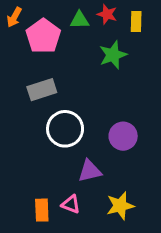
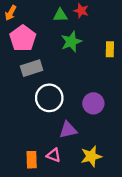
yellow rectangle: (136, 22) -> (110, 49), moved
pink pentagon: (43, 36) -> (23, 38), moved
green star: (113, 55) -> (71, 42), moved

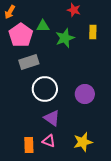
green triangle: (60, 15) -> (43, 26), moved
yellow rectangle: (110, 49) -> (93, 32), moved
purple triangle: (68, 130) -> (52, 118), moved, turned 48

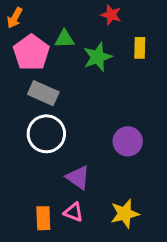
gray rectangle: (29, 62) -> (43, 93), turned 42
white circle: (45, 89) -> (46, 134), moved

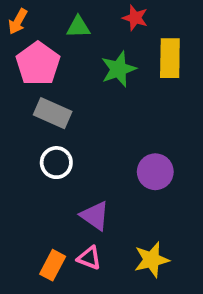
green triangle: (64, 39) -> (78, 27), moved
yellow rectangle: (140, 48) -> (170, 58), size x1.5
white circle: (46, 134) -> (56, 163), size x0.7
orange rectangle: (43, 218) -> (53, 265), turned 30

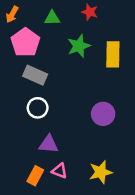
yellow rectangle: (170, 58) -> (113, 54), moved
purple triangle: (95, 216) -> (49, 144), moved, turned -30

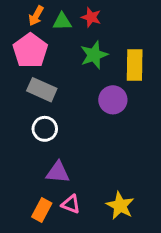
red star: (90, 12) -> (91, 17), moved
orange arrow: (12, 14) -> (36, 16), moved
purple circle: (103, 114) -> (113, 100), moved
yellow star: (101, 172) -> (120, 206), turned -30

